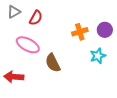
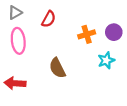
red semicircle: (36, 18) -> (49, 19), moved
pink ellipse: (28, 45) -> (18, 41), moved, turned 55

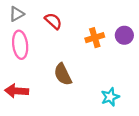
red semicircle: (49, 19) -> (53, 21), turned -77
cyan star: (106, 60) -> (110, 97), moved

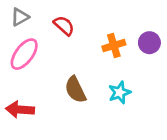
pink ellipse: (20, 45) -> (24, 54), turned 44
cyan star: (110, 97) -> (120, 92), moved

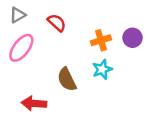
cyan star: (120, 92) -> (102, 69), moved
red arrow: (20, 110) -> (34, 103), moved

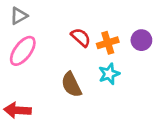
red semicircle: (57, 23) -> (81, 37), moved
red arrow: (34, 103) -> (17, 110), moved

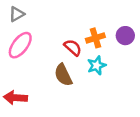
red semicircle: (81, 37) -> (73, 48), moved

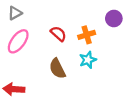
purple circle: (125, 36) -> (114, 18), moved
red semicircle: (73, 48) -> (58, 34), moved

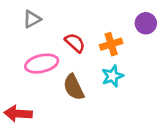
gray triangle: (15, 13) -> (32, 19), moved
pink ellipse: (18, 41) -> (42, 64), moved, turned 40

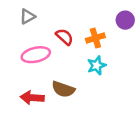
brown semicircle: (74, 87) -> (63, 89), moved, turned -45
red arrow: (18, 114) -> (32, 98), moved

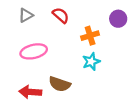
red semicircle: (64, 37) -> (61, 15), moved

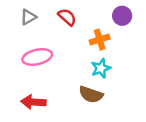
purple circle: (118, 19) -> (122, 16), moved
brown semicircle: (60, 84) -> (91, 94), moved

